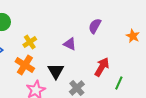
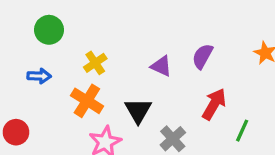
purple semicircle: (95, 26) -> (203, 56), moved

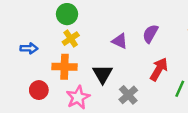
green circle: (49, 30) -> (67, 14), moved
orange cross: (87, 101) -> (65, 67), turned -30
red circle: (16, 132) -> (39, 90), moved

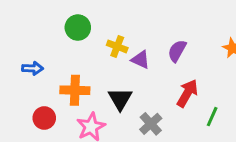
yellow cross: (71, 39) -> (117, 46), moved, turned -35

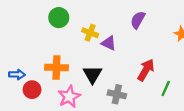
purple semicircle: (177, 51) -> (138, 20), moved
blue arrow: (33, 68) -> (17, 75), moved
gray cross: (151, 124) -> (117, 94), turned -36

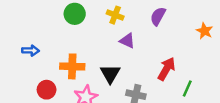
yellow cross: (90, 33) -> (115, 15), moved
blue arrow: (17, 75) -> (31, 51), moved

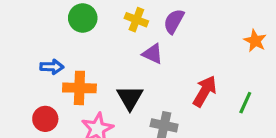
purple semicircle: (158, 16) -> (174, 21), moved
blue arrow: (31, 51) -> (52, 67), moved
green line: (187, 88) -> (245, 103), moved

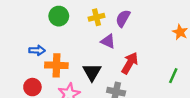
yellow cross: (136, 20) -> (97, 17), turned -35
red arrow: (205, 91) -> (130, 63), moved

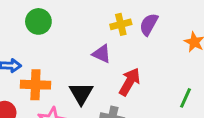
yellow cross: (97, 17) -> (121, 24), moved
purple semicircle: (123, 18) -> (149, 24), moved

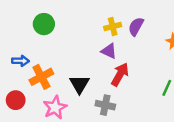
purple triangle: (102, 54) -> (109, 51), moved
orange cross: (35, 85) -> (41, 77), turned -30

